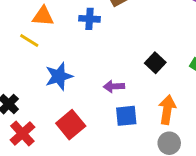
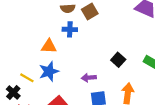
orange triangle: (43, 16) -> (49, 46), moved
yellow line: (29, 41) -> (27, 78), moved

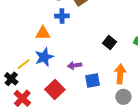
yellow line: (27, 78) -> (24, 64), turned -64
purple arrow: (89, 78) -> (75, 65), moved

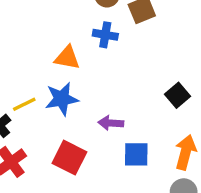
red square: (55, 90) -> (69, 158), turned -30

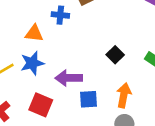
purple arrow: (111, 123) -> (69, 78), size x1.5

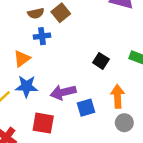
orange triangle: (34, 33) -> (22, 59), turned -30
blue star: (32, 63) -> (26, 86), turned 30

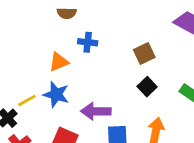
brown semicircle: (36, 13) -> (67, 13), moved
brown square: (61, 13) -> (144, 54), moved

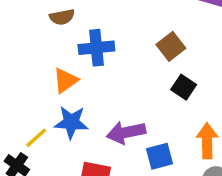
blue cross: (88, 42) -> (96, 48), size x1.4

